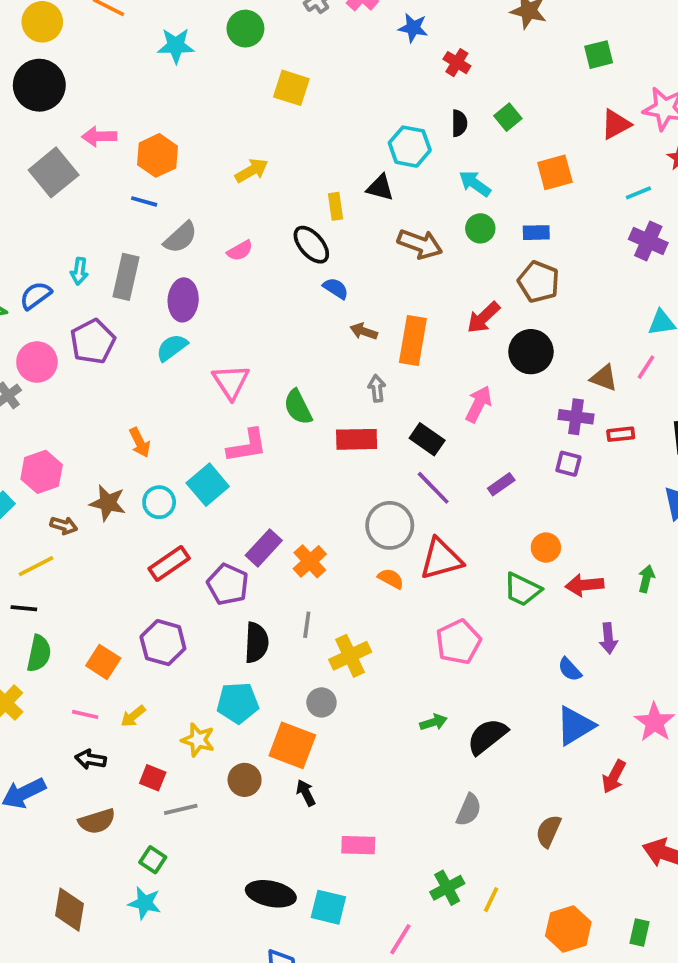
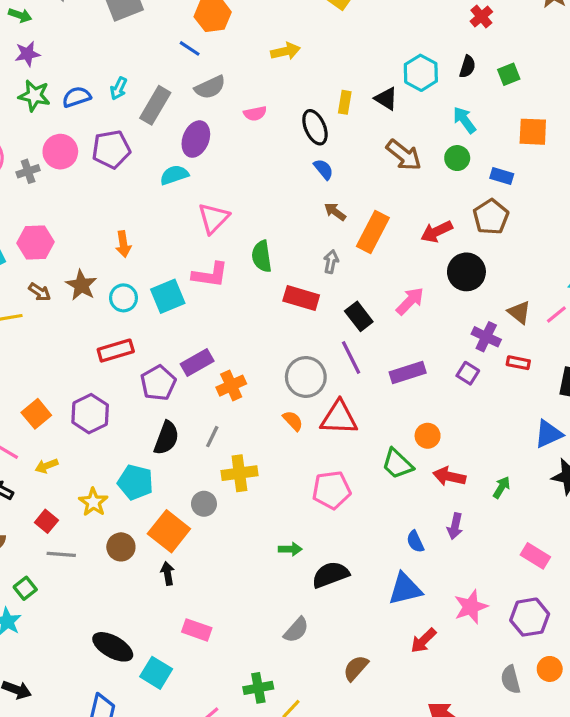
purple rectangle: (501, 484) -> (408, 372), size x1.5

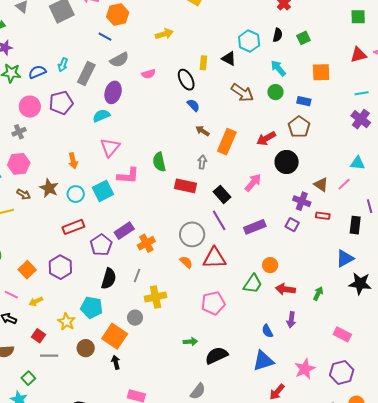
gray cross: (28, 171) -> (19, 132), moved
pink triangle: (214, 218) -> (110, 147), moved
green trapezoid: (397, 464) -> (253, 284), turned -95

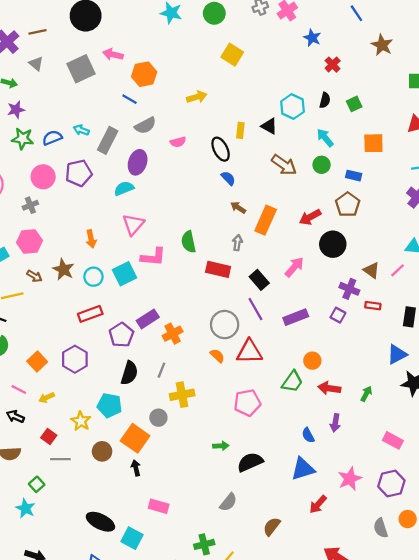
cyan arrow: (63, 65) -> (81, 130), turned 88

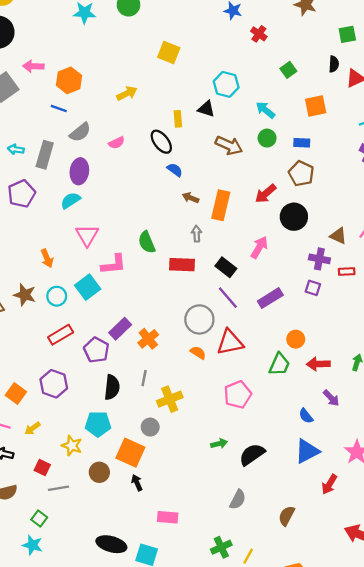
yellow square: (232, 55) -> (169, 53), moved
black semicircle: (325, 100) -> (334, 64), moved
purple arrow: (335, 423) -> (331, 398), turned -42

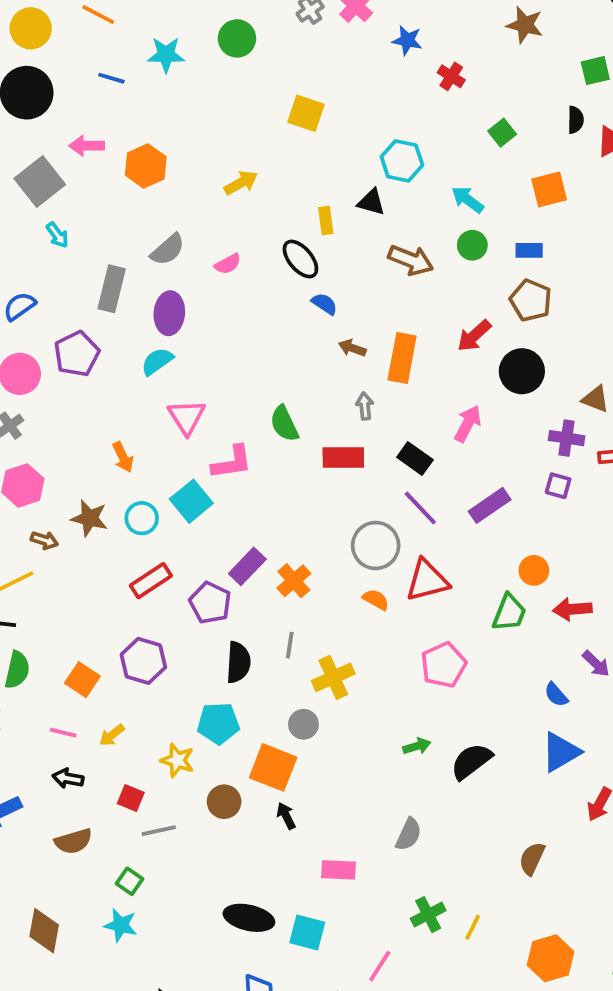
blue line: (59, 108) -> (111, 78), moved
cyan arrow: (16, 149) -> (57, 235), moved, turned -133
gray semicircle: (238, 500) -> (409, 834), moved

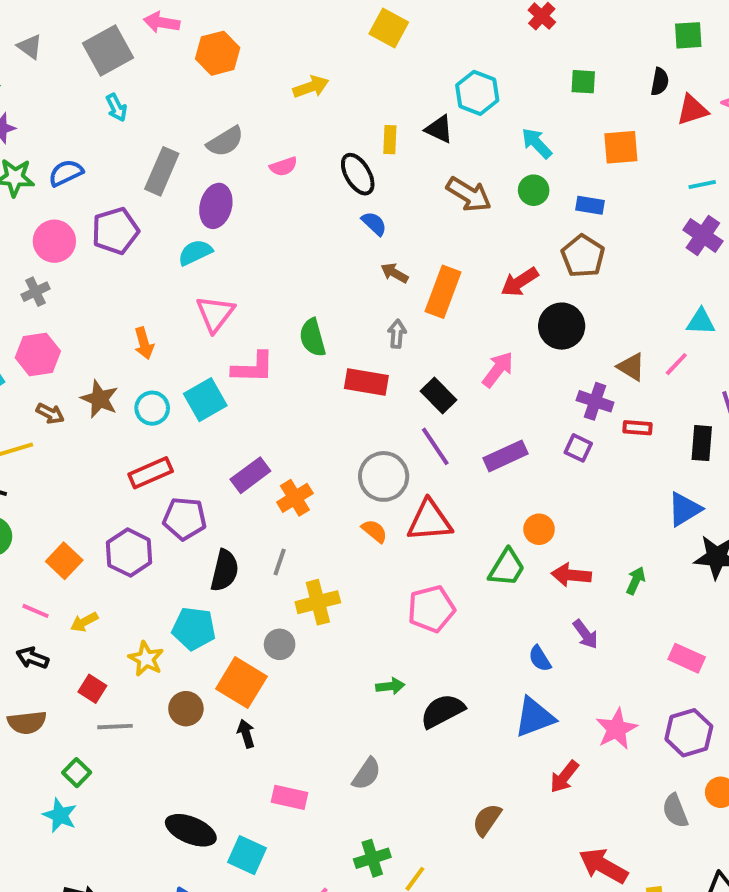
green square: (502, 133) -> (583, 82), turned 32
purple pentagon: (210, 603) -> (185, 519), moved, turned -30

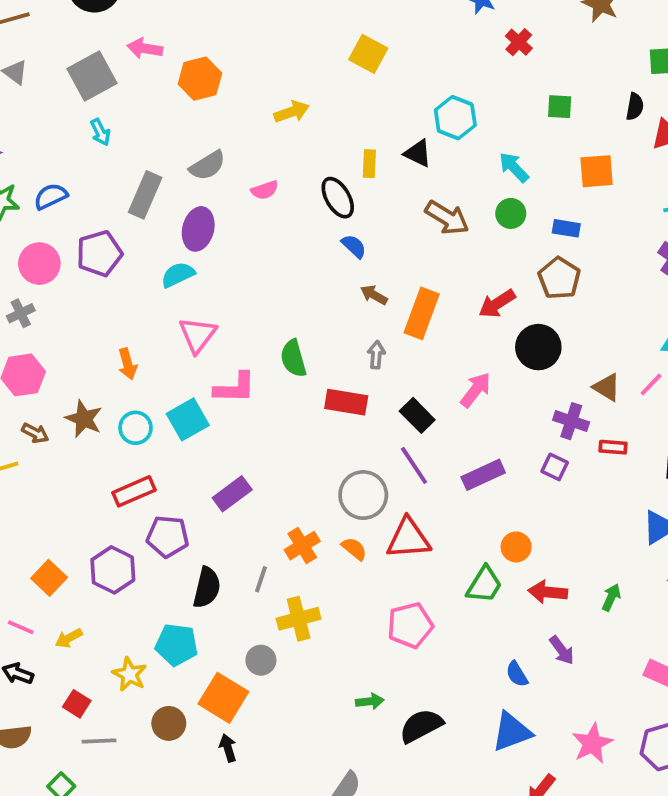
orange cross: (295, 498) -> (302, 546), moved

